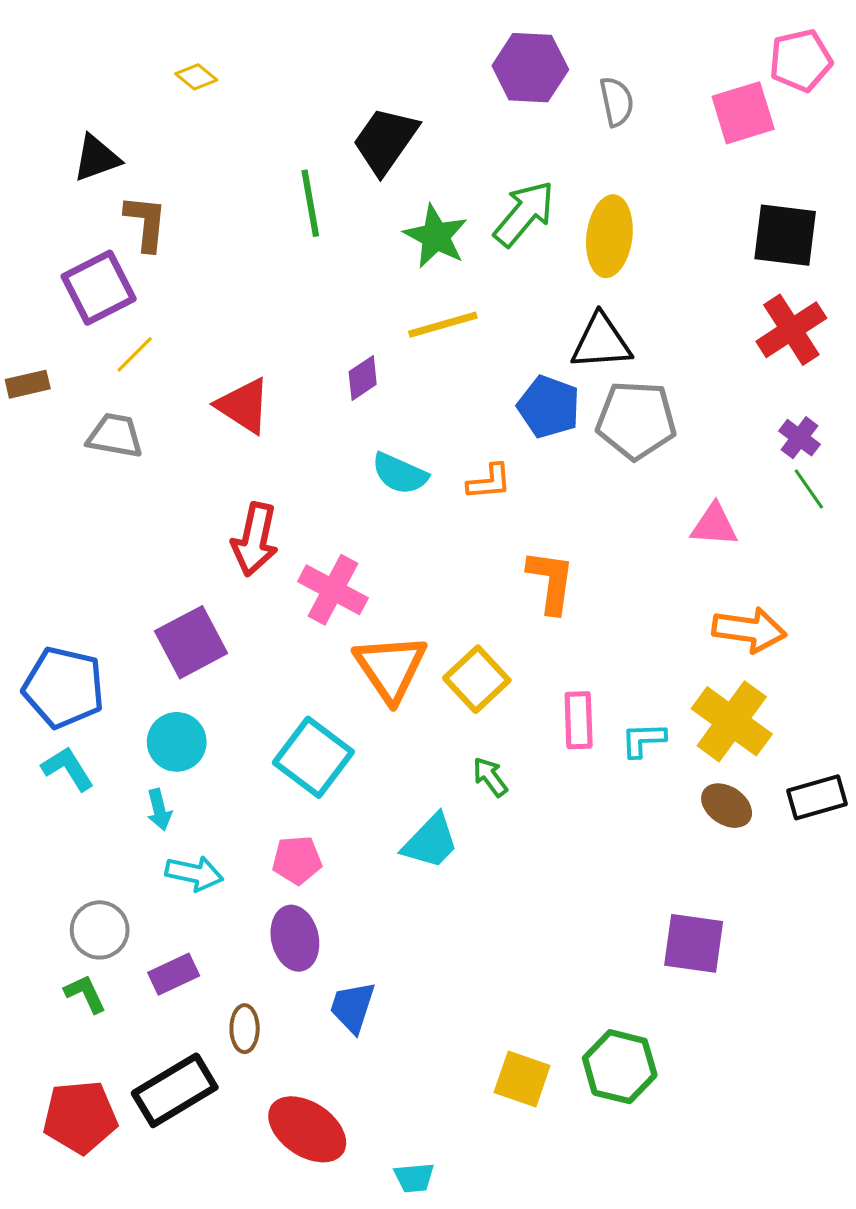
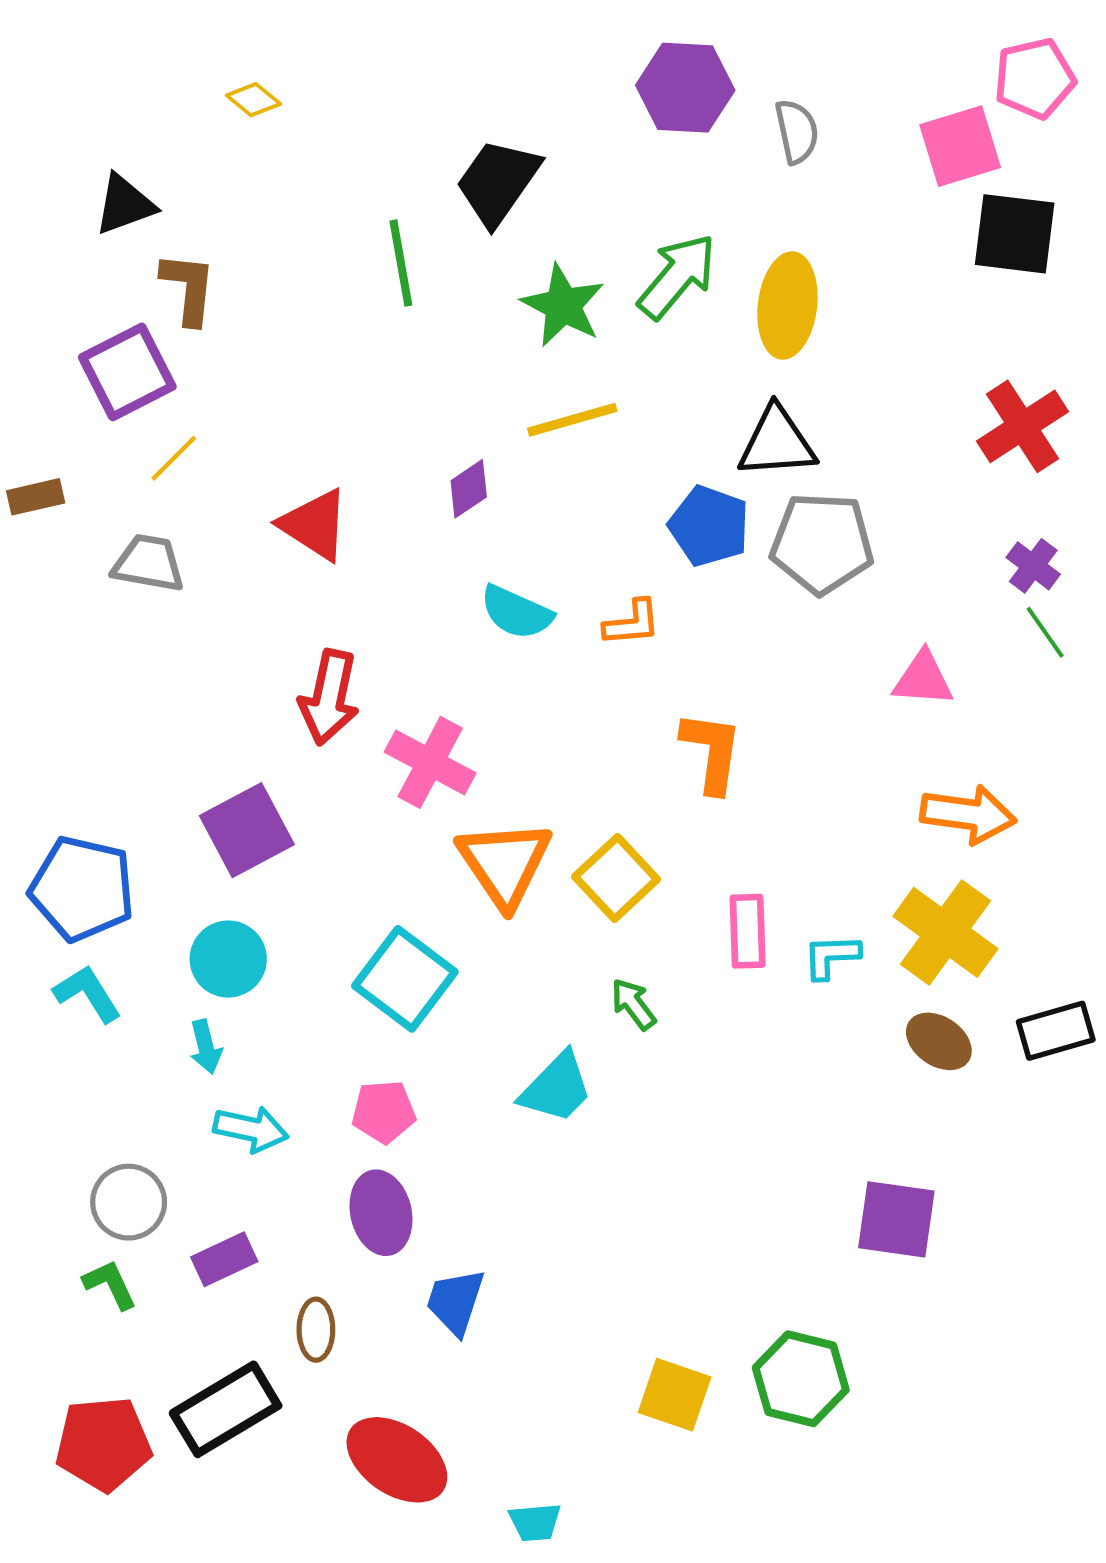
black square: (785, 235) -> (1015, 234), moved

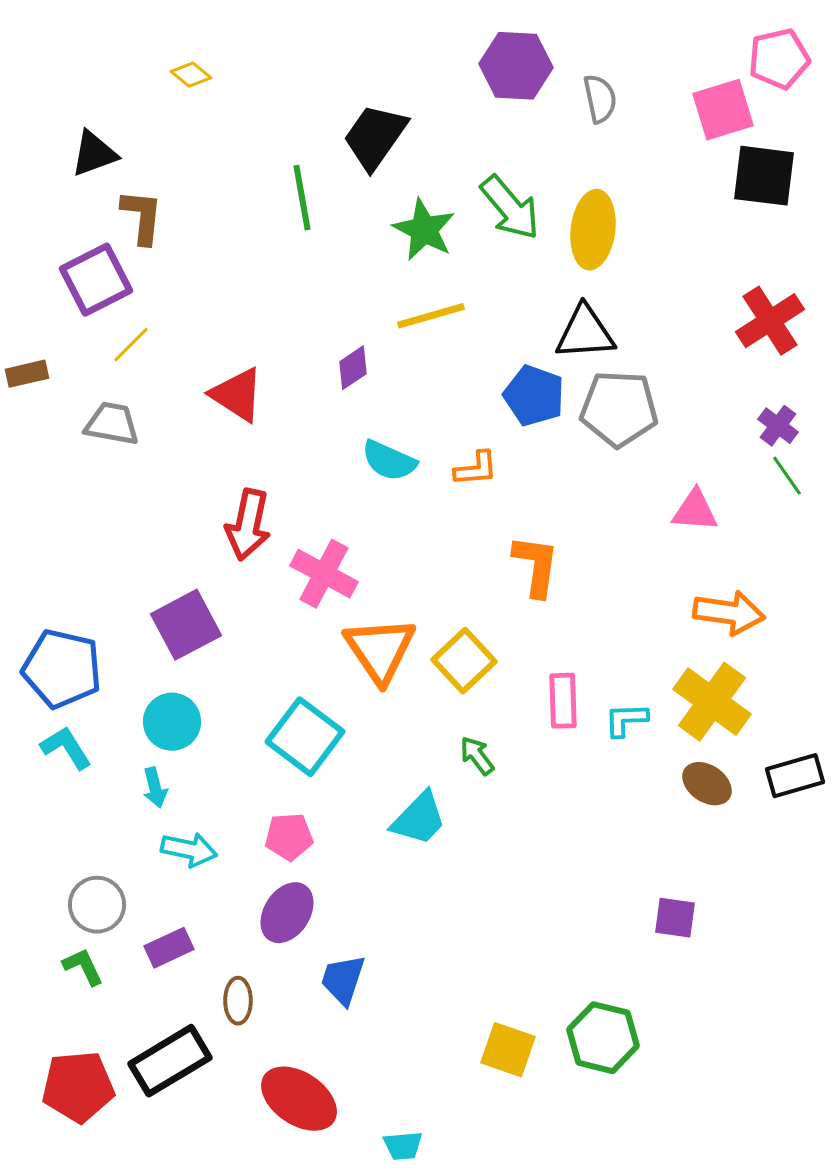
green arrow: (677, 276) -> (510, 208), turned 100
purple ellipse: (381, 1213) -> (287, 913), turned 46
purple square: (896, 1219) -> (675, 918), size x0.7

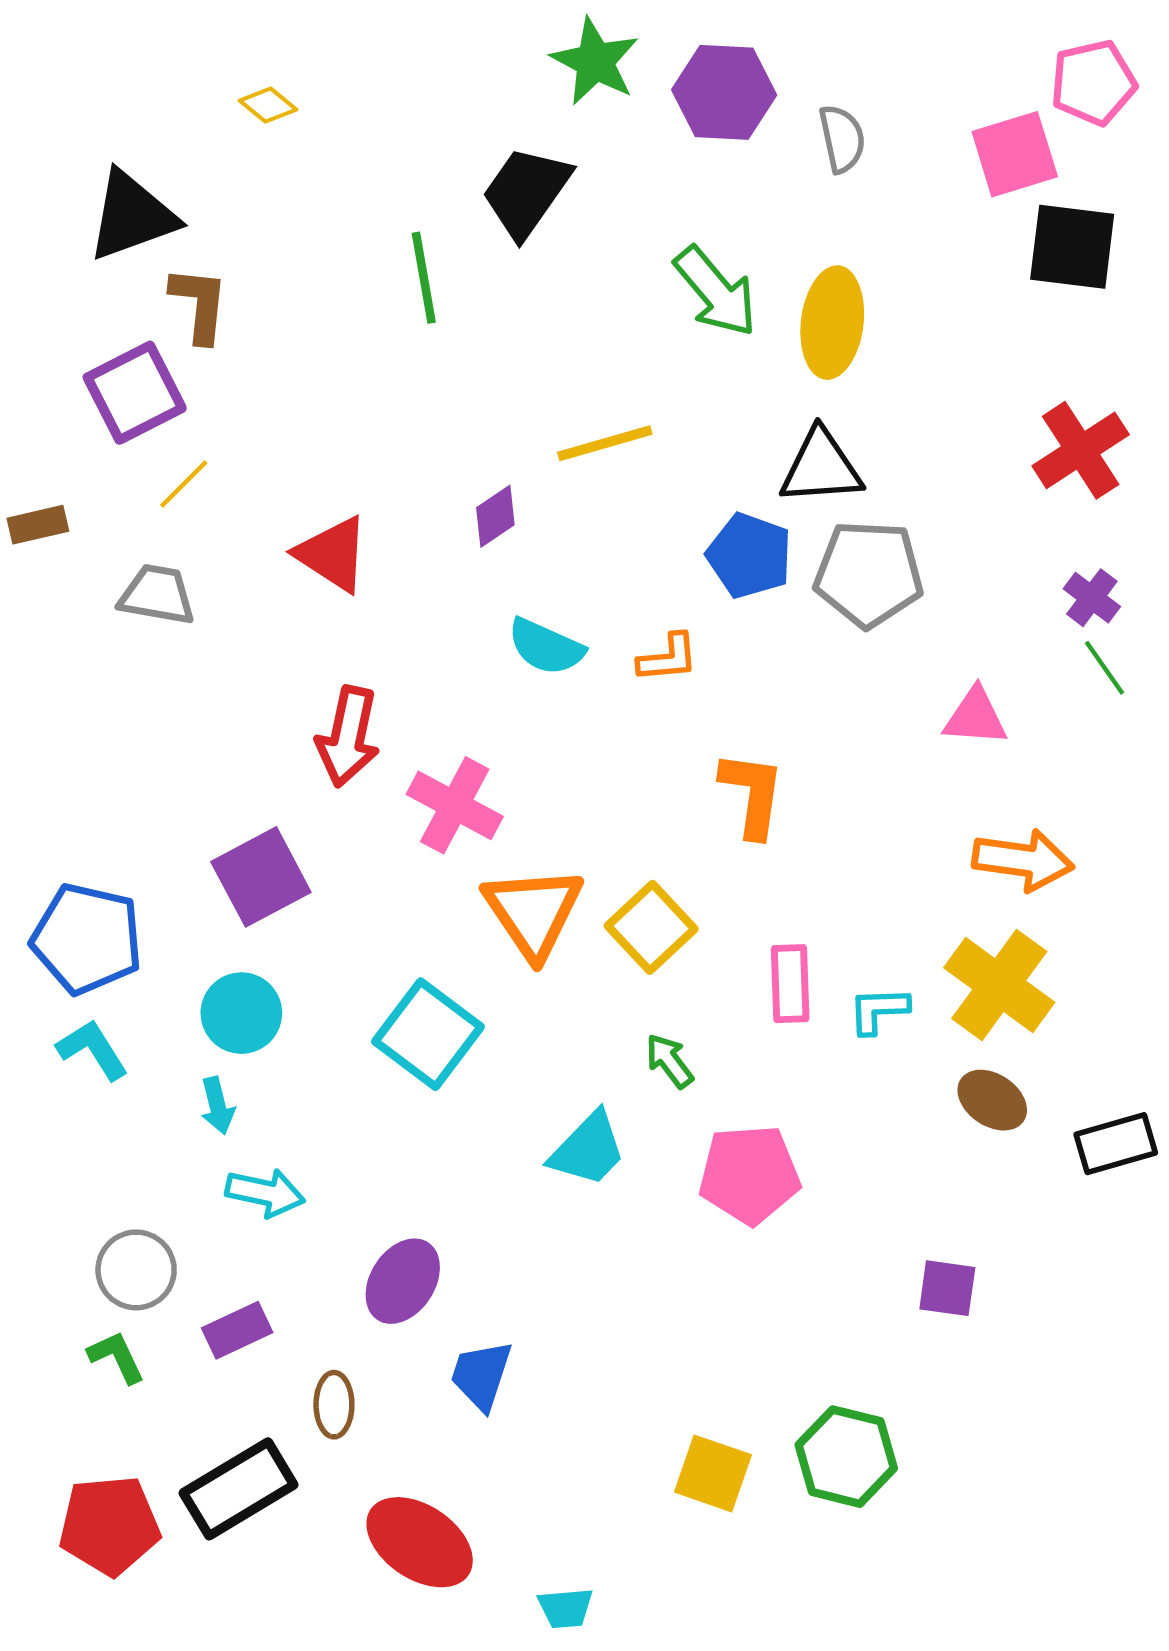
black triangle: (94, 154) -> (132, 216), size x1.4
green star: (424, 230) -> (595, 62), moved
black rectangle: (795, 776) -> (1116, 1144), moved
pink pentagon: (289, 837) -> (749, 1174), moved, size x1.5

